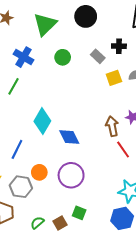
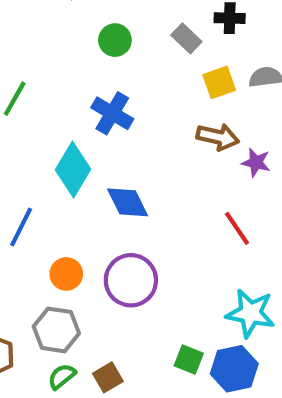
blue cross: (23, 57) -> (112, 113), moved
brown arrow: (112, 126) -> (218, 137), moved, turned 114
gray hexagon: (21, 187) -> (56, 330), moved
green square: (79, 213) -> (189, 360), moved

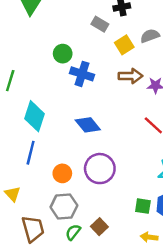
green circle: (115, 40) -> (63, 54), moved
blue cross: (112, 113) -> (82, 74), moved
cyan diamond: (73, 170) -> (35, 116), moved

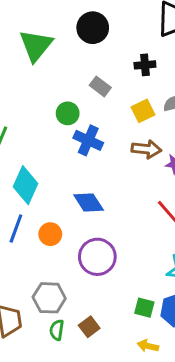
gray rectangle: (100, 24) -> (100, 86), moved
orange circle: (62, 173) -> (50, 234), moved
green semicircle: (73, 232) -> (57, 330), turned -35

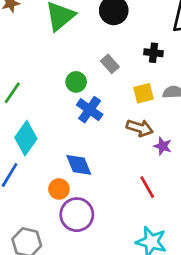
orange circle: (50, 234) -> (59, 189), moved

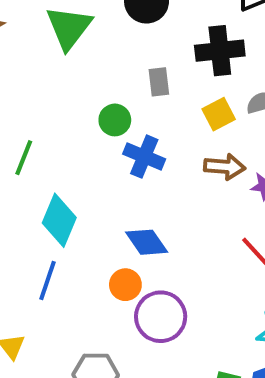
black cross: (153, 53) -> (220, 51), size x1.6
gray rectangle: (110, 64) -> (159, 82), turned 48

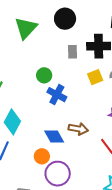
gray rectangle: (159, 82) -> (73, 52), moved
brown arrow: (225, 167) -> (78, 129), moved

